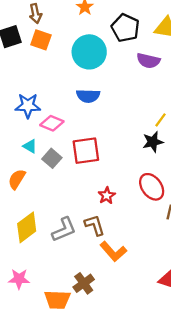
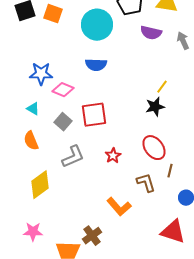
cyan triangle: (30, 146) -> (33, 109), moved
orange semicircle: (17, 179) -> (31, 141), turned -54
brown L-shape: (95, 225) -> (146, 183), moved
gray L-shape: (64, 230) -> (73, 157), moved

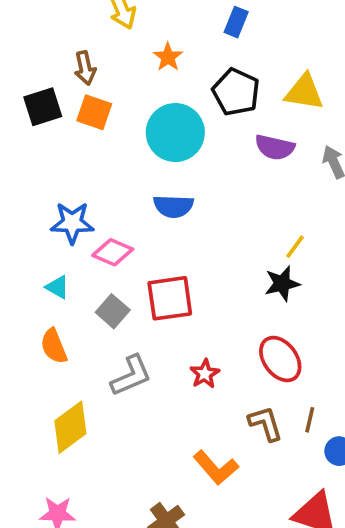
brown line: (170, 171) -> (310, 420), moved

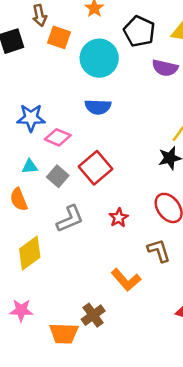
orange square: (94, 112) -> (59, 37), moved
cyan triangle: (57, 287) -> (30, 167), moved, turned -35
red square: (170, 298) -> (96, 168), turned -32

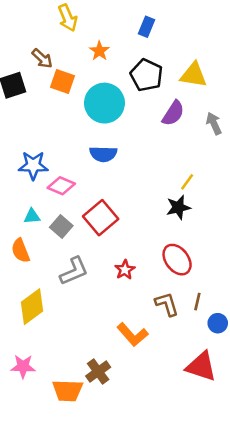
brown arrow: (39, 15) -> (42, 59), turned -35
purple semicircle: (165, 68) -> (173, 113), turned -70

